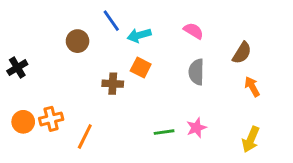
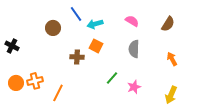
brown semicircle: (242, 53) -> (168, 24), moved
black cross: (17, 68) -> (12, 46), turned -32
green line: (164, 132) -> (112, 78), moved, turned -40

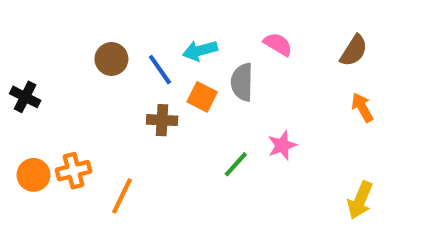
blue line: (76, 14) -> (160, 70), moved
gray semicircle: (134, 49) -> (242, 82), moved
orange arrow: (172, 59) -> (362, 107), moved
pink star: (134, 87) -> (282, 145), moved

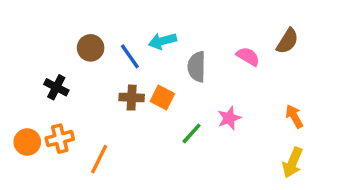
pink semicircle: (278, 44) -> (248, 56), moved
black cross: (25, 97) -> (56, 87), moved
orange square: (202, 97) -> (162, 98), moved
orange arrow: (362, 107) -> (294, 116), moved

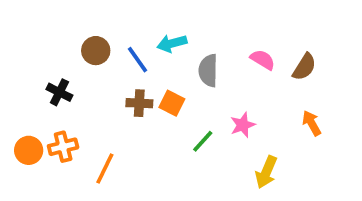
brown semicircle: (287, 41) -> (304, 67), moved
yellow arrow: (293, 163) -> (266, 172), moved

